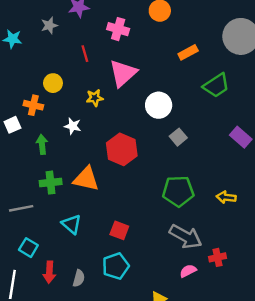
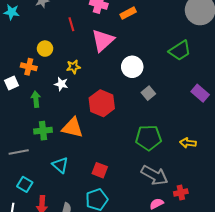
orange rectangle: (188, 52) -> (128, 13), moved
yellow star: (95, 98) -> (73, 67), moved

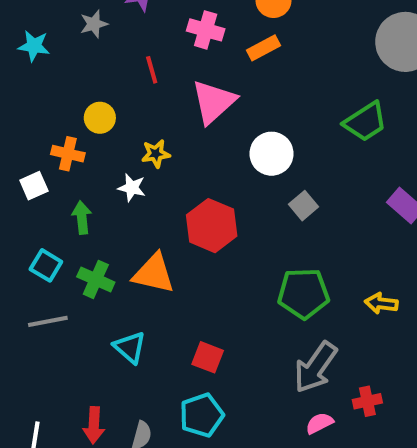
green cross: (43, 131) -> (96, 279), turned 30
gray arrow: (154, 175) -> (315, 367), turned 96
cyan square: (25, 184) -> (46, 265), moved

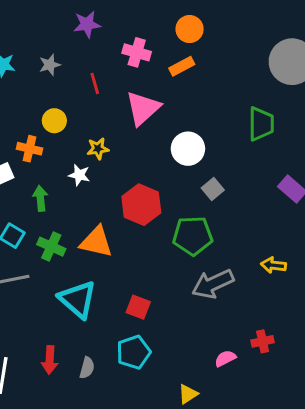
gray star: (94, 24) -> (50, 65), moved
green trapezoid: (365, 122) -> (261, 124), turned -57
green pentagon: (303, 293) -> (193, 236), moved
cyan triangle: (130, 347) -> (78, 299), size x1.5
gray arrow: (315, 367) -> (213, 284), moved, turned 30

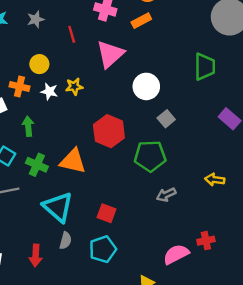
white star: (79, 175) -> (49, 91), moved
gray arrow: (213, 284) -> (166, 195), size x0.6
pink semicircle: (225, 358) -> (176, 254), size x1.5
gray semicircle: (87, 368) -> (65, 241), moved

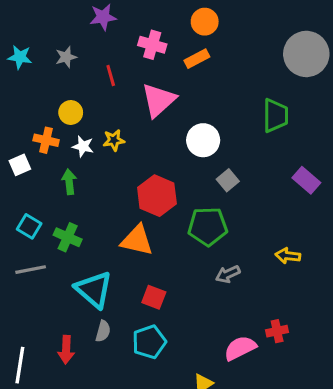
green arrow: (28, 126) -> (69, 182), moved
orange triangle: (73, 161) -> (137, 240), moved

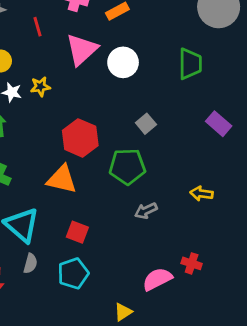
white circle: (203, 140) -> (123, 62), moved
red cross: (277, 331) -> (192, 263), turned 30

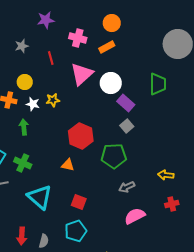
purple rectangle: (219, 124) -> (126, 103), moved
orange triangle: (62, 179) -> (68, 165), size x0.6
gray semicircle: (30, 263) -> (44, 241), moved
red cross: (192, 263) -> (172, 204), moved, turned -32
pink semicircle: (157, 279) -> (135, 216), moved

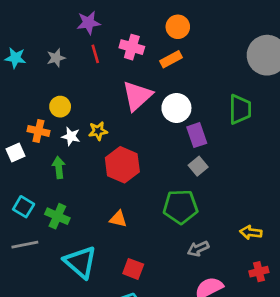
red line: (51, 58) -> (95, 54), moved
purple rectangle: (126, 103) -> (197, 135), turned 30
red hexagon: (81, 136) -> (122, 165), moved

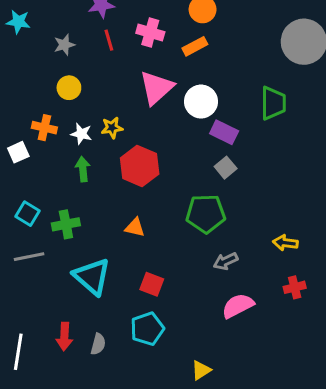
cyan star: (15, 58) -> (18, 22), moved
yellow circle: (60, 107) -> (69, 88), moved
purple rectangle: (197, 135) -> (224, 132), turned -45
green arrow: (59, 167) -> (83, 169), moved
green cross: (57, 216) -> (66, 224), turned -35

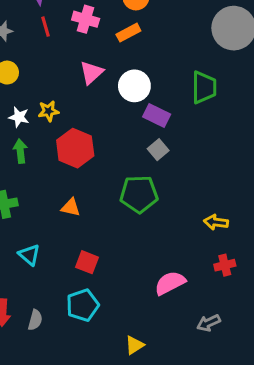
pink triangle: (156, 88) -> (91, 73), size x0.7
gray arrow: (226, 261) -> (208, 323), moved
cyan triangle: (92, 277) -> (29, 255), size x0.6

